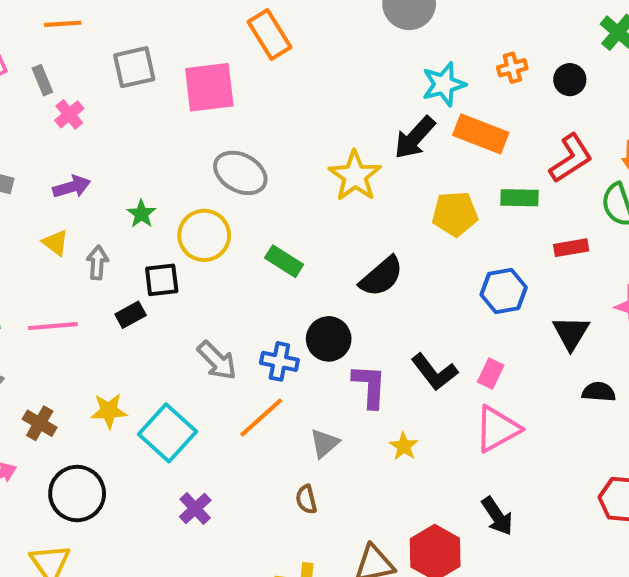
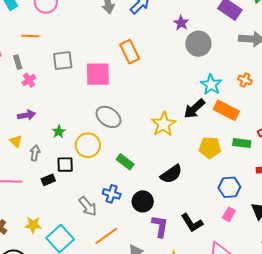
orange cross: (512, 68) -> (245, 80), turned 32
cyan star: (444, 84) -> (211, 84), turned -30
blue cross: (279, 361) -> (112, 194), moved
pink rectangle: (491, 374) -> (229, 214), moved

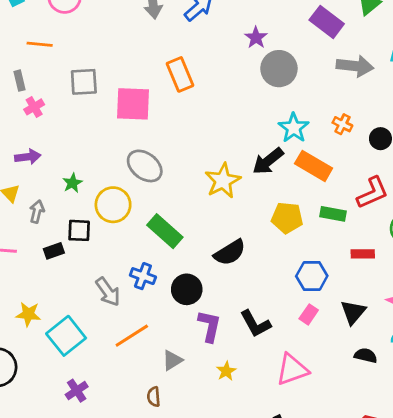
green rectangle: (125, 162) -> (165, 231), size x1.4

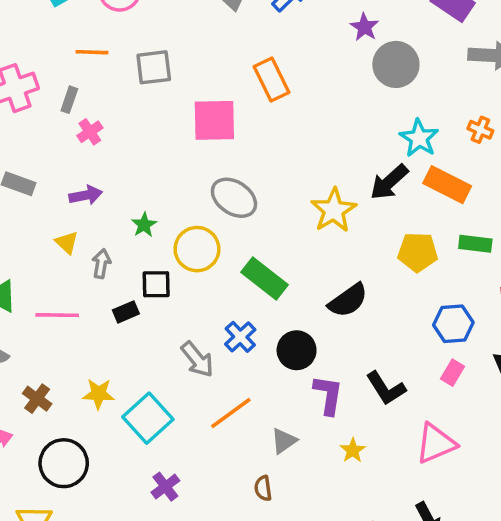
gray rectangle: (20, 81) -> (69, 100), turned 36
gray square: (84, 82) -> (154, 67), moved
blue cross: (143, 276) -> (240, 337), turned 30

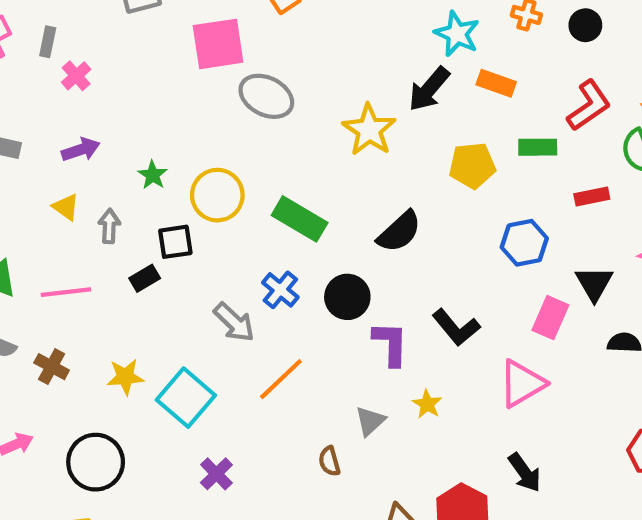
orange rectangle: (447, 185) -> (496, 83), size x0.7
gray ellipse: (234, 198) -> (266, 96), moved
pink rectangle: (452, 373) -> (550, 318), moved, size x1.4
brown cross: (37, 399) -> (52, 367), moved
gray triangle: (284, 441) -> (370, 421), moved

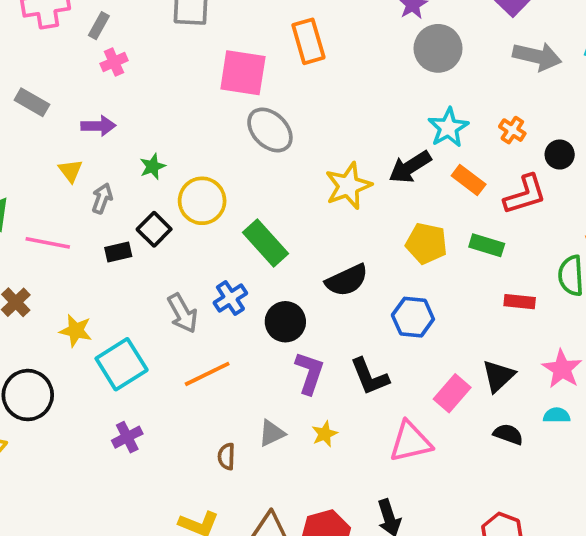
red L-shape: (589, 106) -> (525, 195), moved
black square: (175, 242) -> (154, 229), turned 36
blue hexagon: (524, 243) -> (413, 317), moved

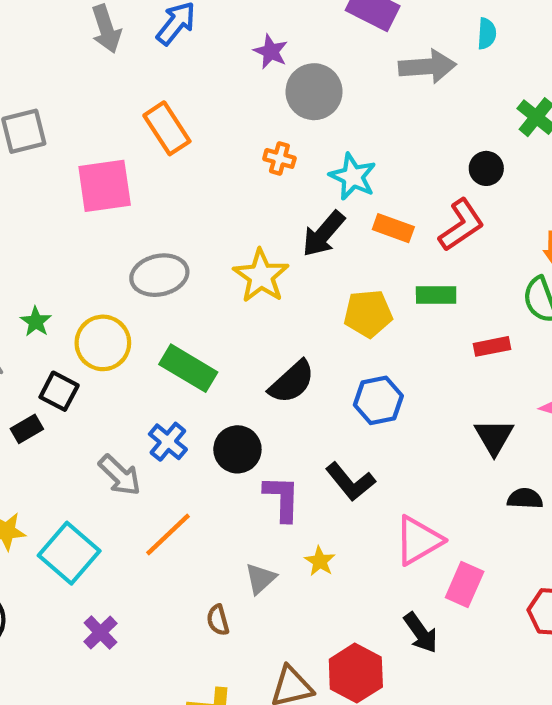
gray ellipse: (270, 130) -> (159, 275), moved, turned -39
orange cross: (512, 130) -> (279, 158), moved
pink rectangle: (452, 393) -> (465, 584), moved

